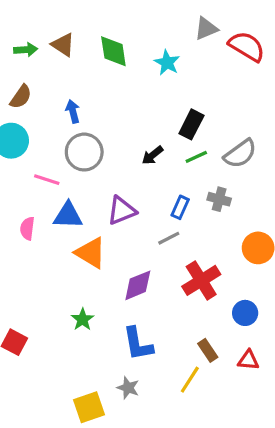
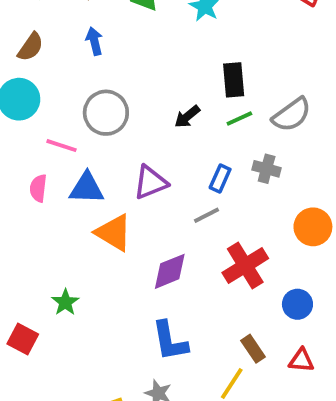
blue arrow: (73, 111) -> (94, 41), moved
black rectangle: (191, 124) -> (234, 80), turned -32
pink semicircle: (27, 228) -> (38, 188), moved
green star: (83, 319) -> (65, 302), moved

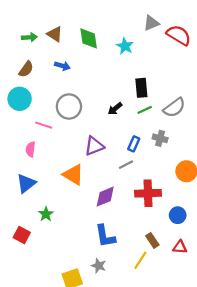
blue arrow: (94, 41) -> (62, 66), turned 120
blue triangle: (87, 188) -> (26, 183), moved, turned -40
red cross: (245, 266) -> (148, 193), turned 30

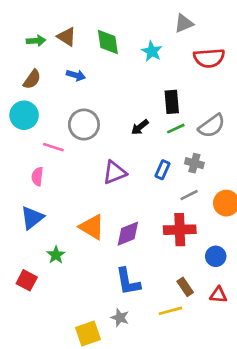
red semicircle: (179, 35) -> (209, 58), moved, turned 145
gray line: (126, 165) -> (189, 195), moved
orange triangle: (73, 175) -> (92, 227), moved
yellow line: (140, 260) -> (170, 311), turned 42

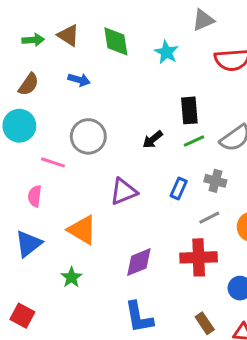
orange triangle: (92, 227) -> (82, 230), moved
green star: (56, 255) -> (71, 277), moved

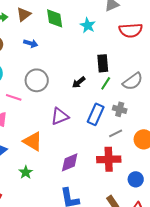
brown triangle: (68, 35) -> (24, 14), turned 49
green line: (194, 141) -> (106, 83), turned -32
blue rectangle: (179, 189) -> (96, 114), size x1.5

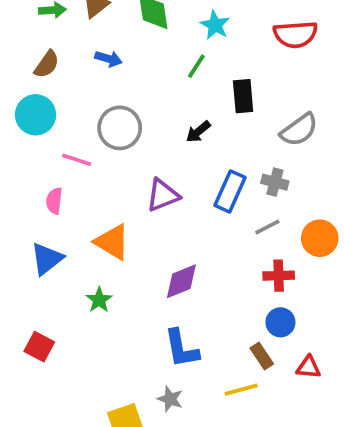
green line: (106, 83) -> (196, 66), moved
red cross: (109, 159) -> (279, 276), moved, size x0.7
blue circle: (136, 179) -> (280, 322), moved

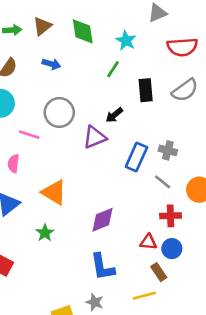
gray semicircle: (299, 130) -> (185, 90), moved
purple triangle: (163, 195) -> (95, 137), moved
gray line: (267, 227) -> (163, 182), turned 66
red triangle: (309, 367) -> (148, 242), moved

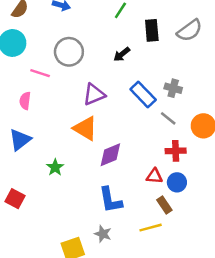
purple triangle: (95, 137) -> (94, 94), moved
blue rectangle: (136, 157) -> (143, 94), turned -68
orange triangle: (54, 192) -> (85, 128), moved

